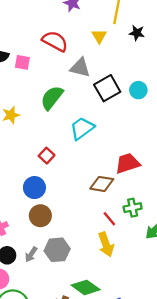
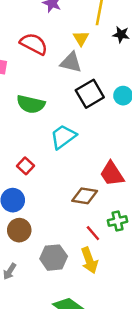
gray triangle: (80, 68) -> (71, 62), moved
green semicircle: (52, 98) -> (31, 104), turned -115
red trapezoid: (128, 163) -> (112, 174), turned -105
gray hexagon: (57, 250) -> (54, 258), moved

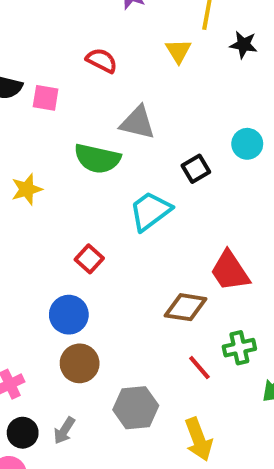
red semicircle: (34, 44) -> (102, 61), size x0.7
gray triangle: (71, 62) -> (138, 123), moved
black square: (90, 94) -> (196, 169), moved, size x0.6
yellow arrow: (89, 260) -> (199, 439), moved

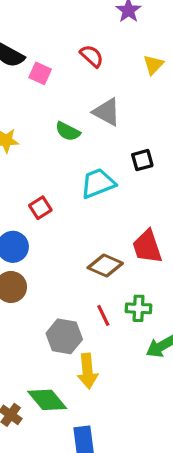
green semicircle: (97, 159) -> (68, 131), size x0.7
gray hexagon: (136, 408) -> (64, 336), moved

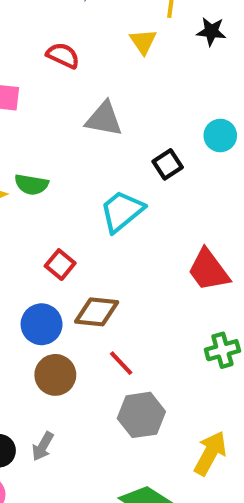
green semicircle: (68, 131) -> (31, 184), moved
brown diamond: (105, 266) -> (97, 312), moved
red line: (103, 315) -> (121, 363), moved
yellow arrow: (88, 371) -> (210, 453), moved, turned -128

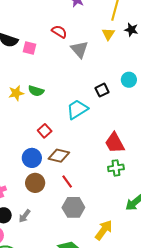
yellow triangle: (143, 42) -> (108, 34), moved
gray triangle: (104, 119) -> (80, 49), moved, turned 30
green cross: (222, 350) -> (116, 168), moved

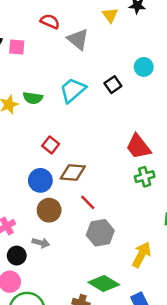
cyan trapezoid: (77, 109) -> (73, 90), moved
gray arrow: (25, 216) -> (41, 243), moved, turned -104

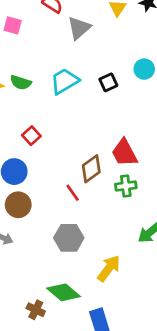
gray triangle: (78, 39) -> (79, 28), turned 30
brown diamond: (73, 172) -> (91, 169), moved, turned -50
red line: (88, 202) -> (73, 193), moved

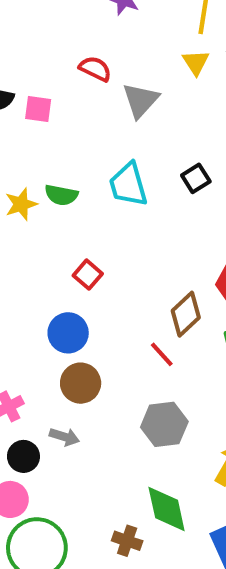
cyan trapezoid: (65, 81) -> (128, 185), turned -68
green diamond: (64, 292) -> (167, 509), turned 44

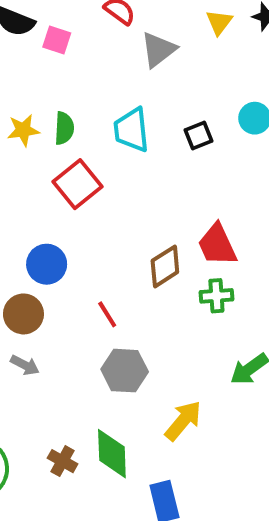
green semicircle: (61, 195) -> (64, 128), turned -108
red square: (88, 275) -> (78, 184), moved, size x1.6
red line: (162, 354) -> (107, 314), moved
brown circle: (81, 383) -> (23, 314), moved
brown cross: (127, 541) -> (63, 461), moved

